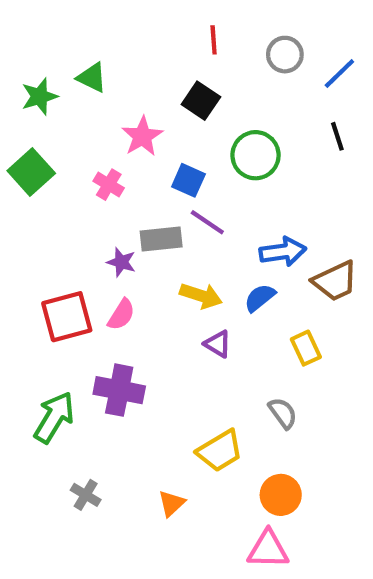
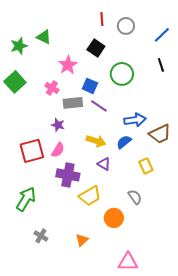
gray circle: (285, 55) -> (126, 26), moved
gray rectangle: (161, 239) -> (73, 103), moved
purple cross: (119, 390) -> (68, 175), moved
yellow trapezoid: (220, 451) -> (90, 196), moved
orange circle: (281, 495) -> (114, 218), moved

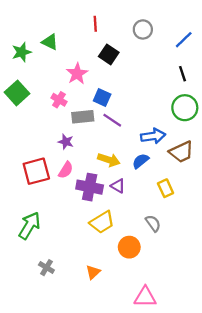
red line: (102, 19) -> (95, 24), moved
green circle: (122, 74) -> (185, 108), moved
purple cross: (68, 175) -> (90, 187), moved

